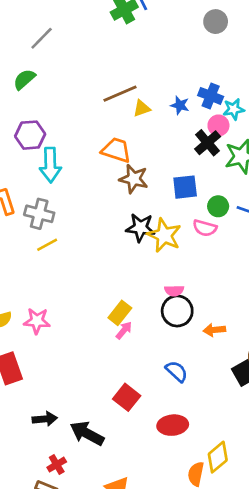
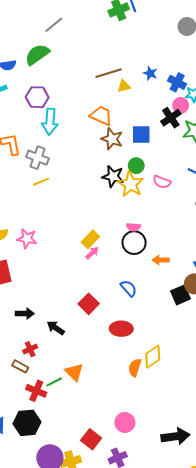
green semicircle: (24, 79) -> (37, 55), size x1.4
blue star: (180, 105) -> (150, 73), moved
blue square: (185, 187) -> (141, 135), moved
green circle: (218, 206) -> (136, 166), moved
black arrow: (87, 433) -> (56, 328), size x0.7

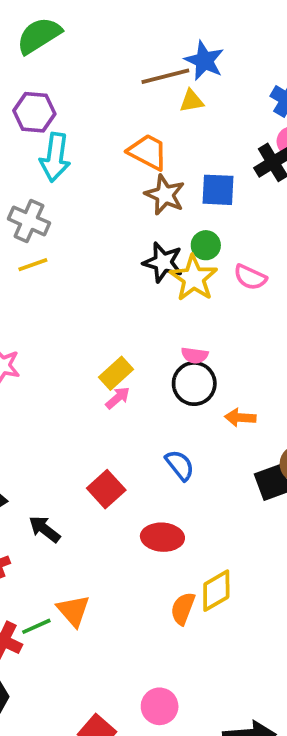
blue star: (150, 73) -> (204, 61), moved, size x1.5

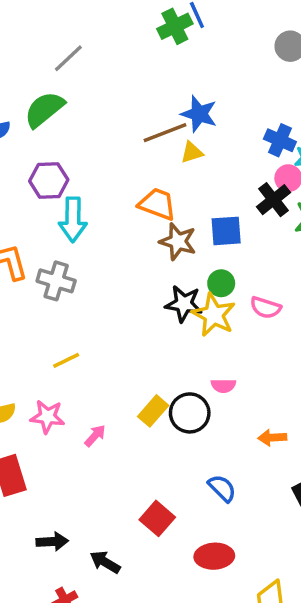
yellow line: (33, 265) -> (66, 360), moved
black circle: (194, 384) -> (190, 413), moved
pink arrow: (118, 398) -> (95, 436), moved

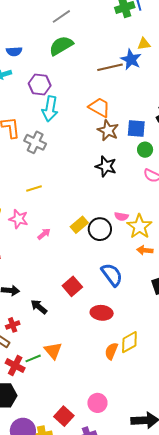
green semicircle: (44, 109) -> (61, 46), moved
yellow triangle: (192, 152) -> (144, 44), moved
green circle: (221, 283) -> (145, 150), moved
yellow star: (214, 315) -> (139, 226), moved
blue semicircle: (222, 488) -> (112, 275), size x1.4

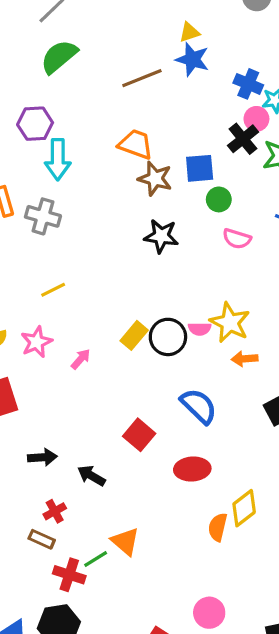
blue star: (131, 60) -> (192, 59), moved
pink semicircle: (121, 216) -> (200, 329), moved
pink star: (19, 219) -> (36, 342), turned -30

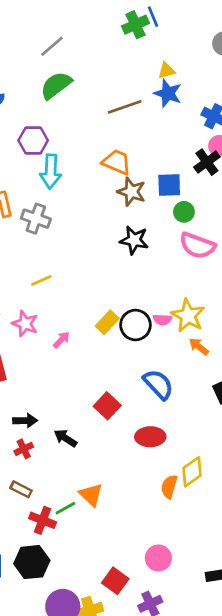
pink semicircle: (237, 239) -> (197, 246), size x1.5
pink star: (36, 342) -> (25, 324), turned -30
orange arrow: (245, 359) -> (199, 347), turned 40
red cross: (55, 511) -> (24, 449), moved

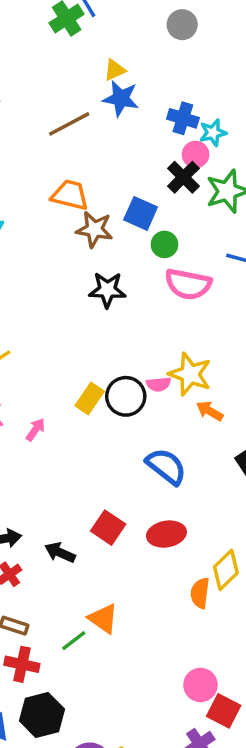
blue square: (169, 185) -> (141, 213), turned 35
red square: (107, 406) -> (108, 528), moved
red cross: (43, 520) -> (22, 664), moved
red square: (115, 581) -> (224, 711), moved

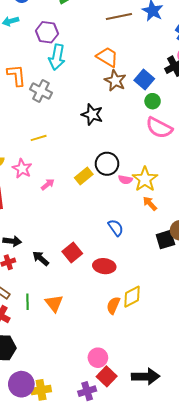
black star: (107, 290) -> (92, 114), moved
black circle: (126, 396) -> (107, 164), moved
blue semicircle: (166, 466) -> (116, 228), size x0.7
green line: (74, 641) -> (27, 302), moved, turned -70

